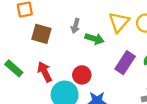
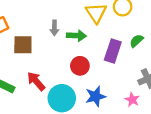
red circle: (82, 75) -> (80, 66), moved

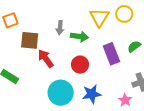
purple rectangle: (113, 51) -> (111, 54), turned -45
red arrow: (36, 81) -> (46, 58), moved

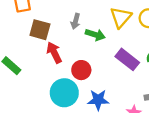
purple rectangle: (111, 54) -> (127, 59), turned -40
red circle: (80, 65) -> (81, 70), moved

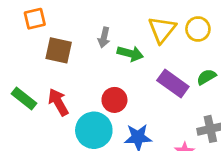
red arrow: (54, 52) -> (58, 102), moved

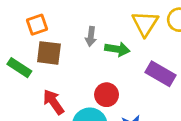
orange square: (35, 19) -> (37, 25), moved
green rectangle: (24, 99) -> (19, 68), moved

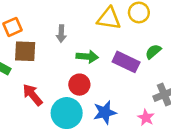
yellow triangle: (145, 24) -> (109, 18), turned -50
green arrow: (117, 49) -> (87, 57), moved

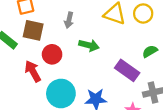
purple rectangle: (126, 62) -> (127, 70), moved
red circle: (79, 85) -> (52, 54), moved

